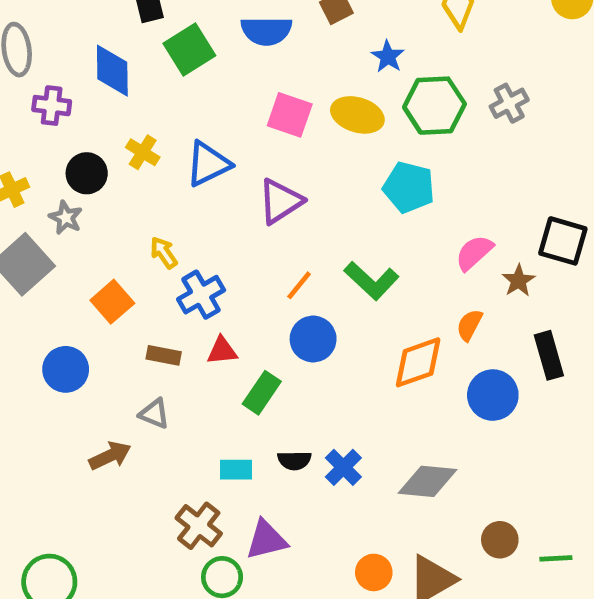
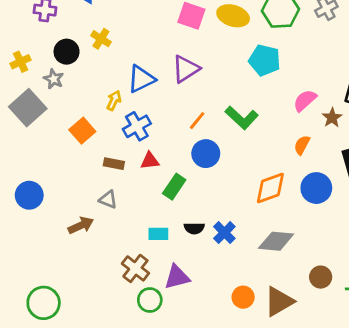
blue triangle: (208, 164) -> (141, 79), moved
yellow arrow: (164, 253) -> (114, 100), turned 60
orange diamond: (418, 362) -> (270, 188), moved
blue circle: (66, 369) -> (29, 195), moved

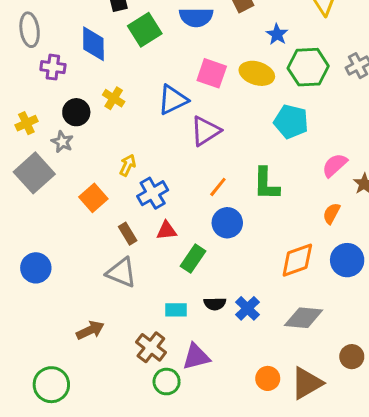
blue triangle: (141, 79) -> (173, 100), moved
green L-shape: (242, 118) -> (266, 184), turned 48
brown rectangle: (114, 164) -> (128, 234), turned 48
gray triangle: (108, 200) -> (121, 273), size x1.5
brown arrow: (81, 225) -> (90, 330), moved

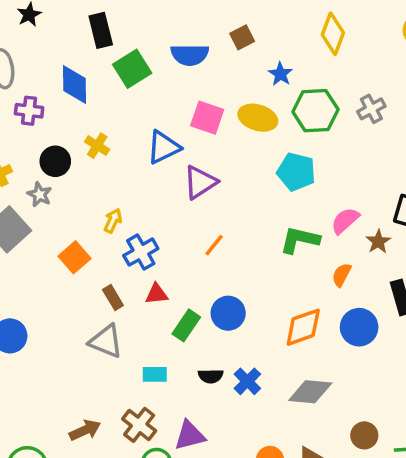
green L-shape: (266, 184) -> (300, 240), moved, turned 102
blue circle: (227, 223) -> (228, 313), moved
cyan rectangle: (176, 310) -> (155, 374), moved
brown arrow: (90, 330) -> (85, 430), moved

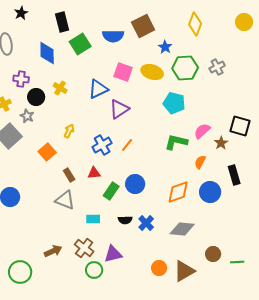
brown square: (242, 37) -> (143, 26), size x1.6
purple cross: (29, 111) -> (21, 79), moved
blue cross: (141, 252) -> (102, 145), moved

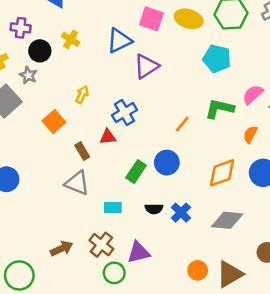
orange line: (127, 145) -> (182, 124), moved
red triangle: (94, 173) -> (108, 137), moved

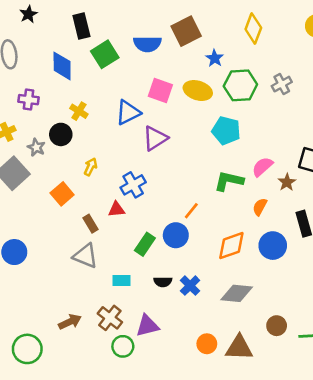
black circle: (40, 51) -> (61, 134), moved
orange line: (182, 124) -> (191, 211), moved
brown triangle: (230, 274) -> (239, 348), turned 32

